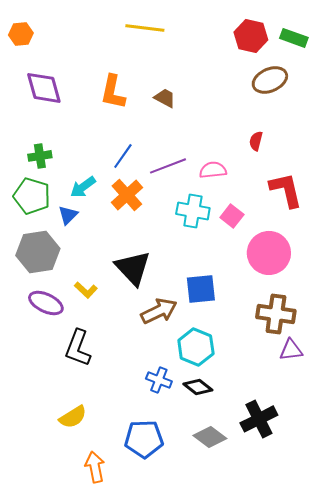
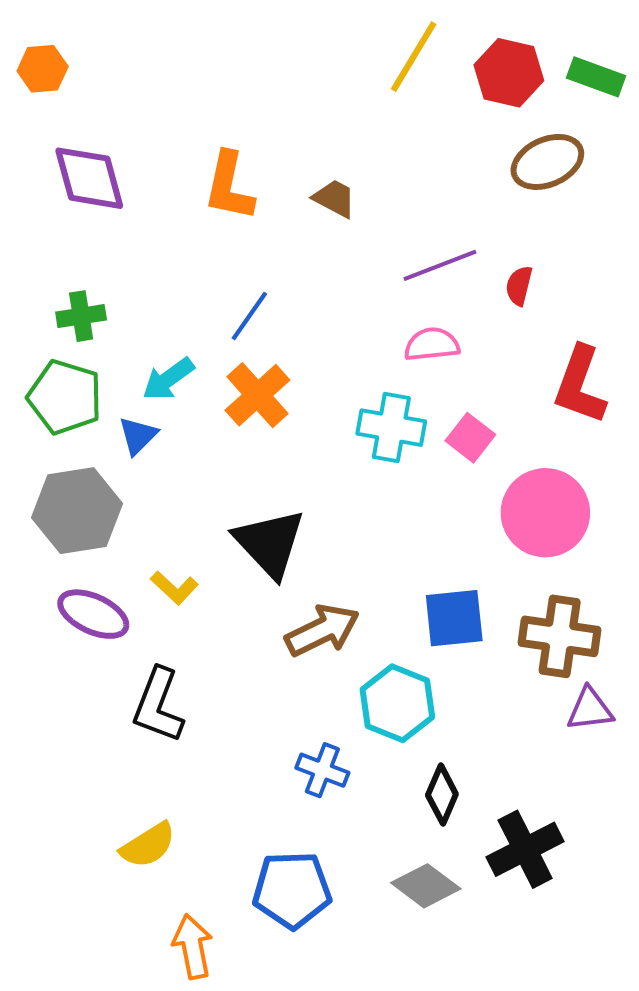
yellow line: (145, 28) -> (414, 57), moved, turned -66
purple line: (168, 166) -> (440, 265), moved
red L-shape: (286, 190) -> (580, 385), turned -147
blue square: (201, 289) -> (454, 618), moved
black diamond: (198, 387) -> (442, 795), moved, turned 76

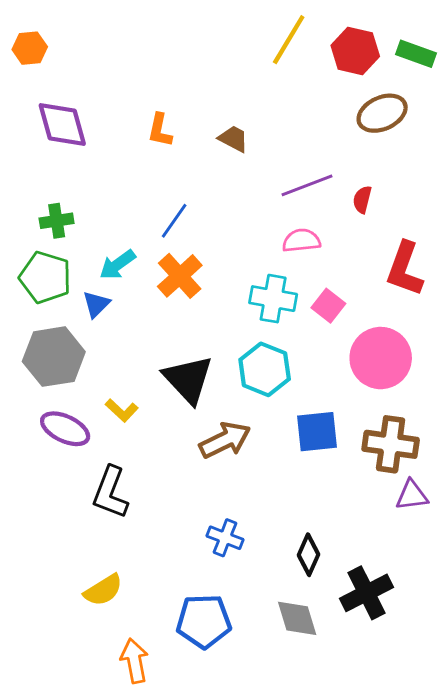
orange L-shape: (229, 186) -> (160, 130), size x0.7
cyan hexagon: (397, 703) -> (265, 369), moved
gray diamond: (426, 886) -> (297, 618), turned 36

